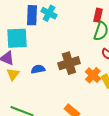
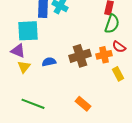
orange cross: (93, 75) -> (104, 55), moved, turned 35

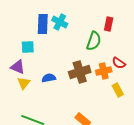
green semicircle: (112, 24) -> (94, 41), moved
cyan square: (28, 31) -> (28, 47), size x0.6

